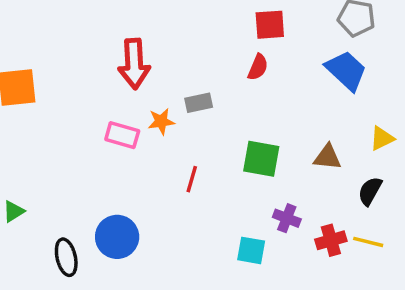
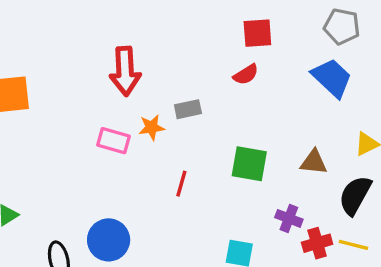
red semicircle: (258, 67) -> (246, 74), turned 35
black semicircle: (370, 191) -> (355, 195), size x1.4
purple cross: (287, 218) -> (289, 218), moved

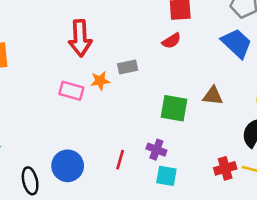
brown triangle: (314, 162) -> (213, 96), moved
red line: (181, 184) -> (120, 160), moved
purple cross: (289, 218) -> (156, 150), moved

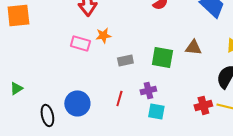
gray rectangle: (128, 67) -> (125, 60), moved
purple cross: (156, 150) -> (148, 90), turned -35

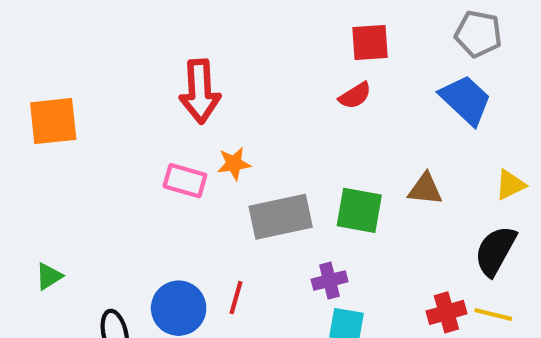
gray rectangle: (125, 60) -> (281, 217), size x1.8
red line: (119, 98) -> (236, 298), moved

